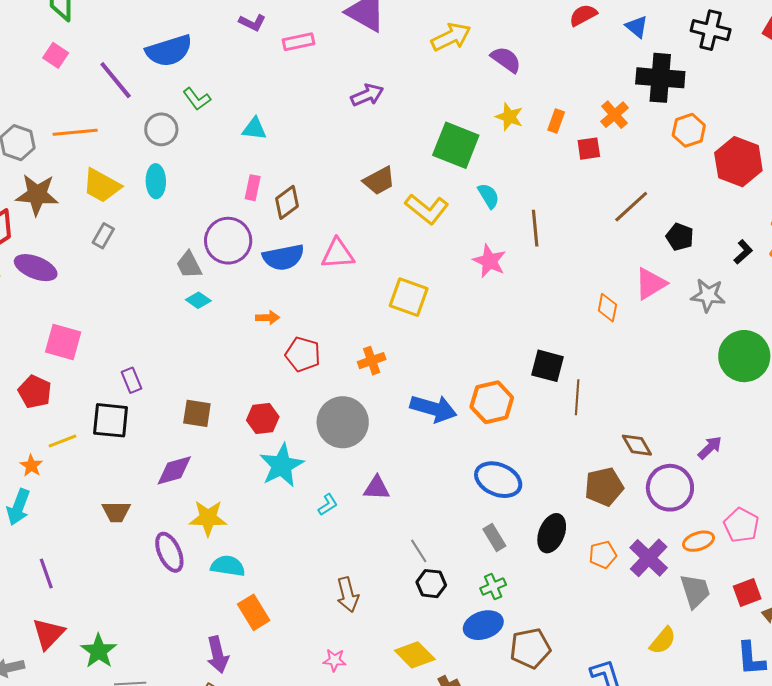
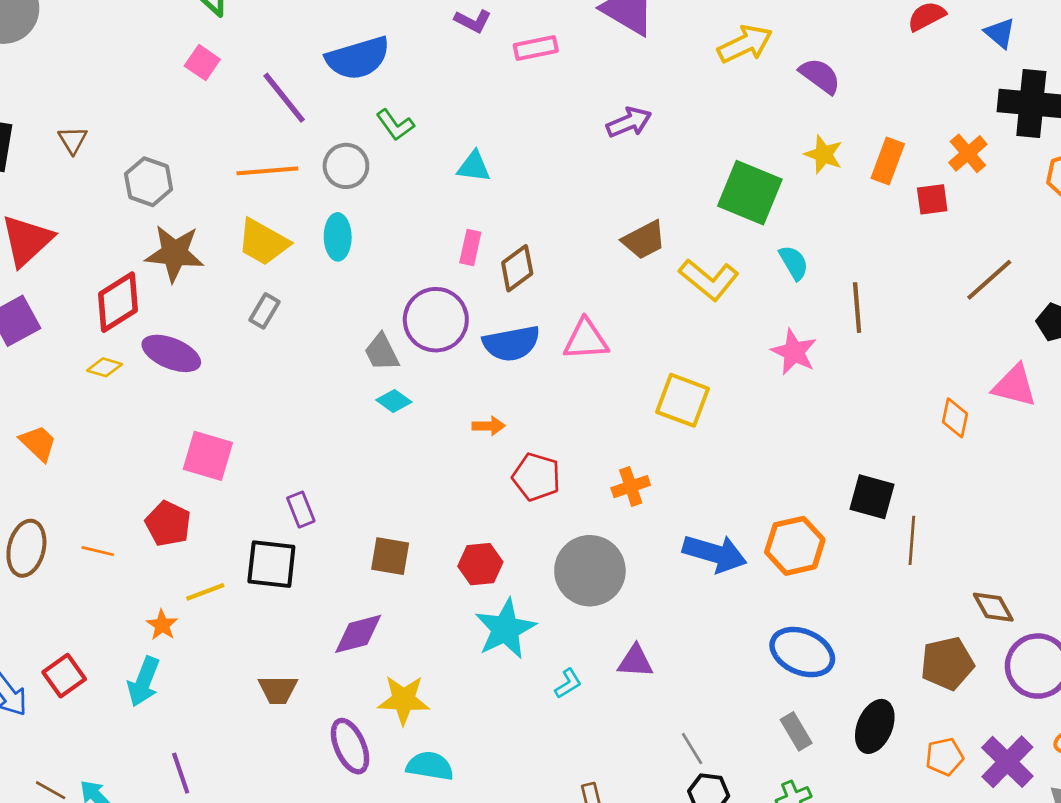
orange rectangle: (556, 121) -> (888, 161), size x1.4
orange line: (75, 132) -> (267, 171), moved
pink triangle: (651, 284) -> (1015, 386), turned 45

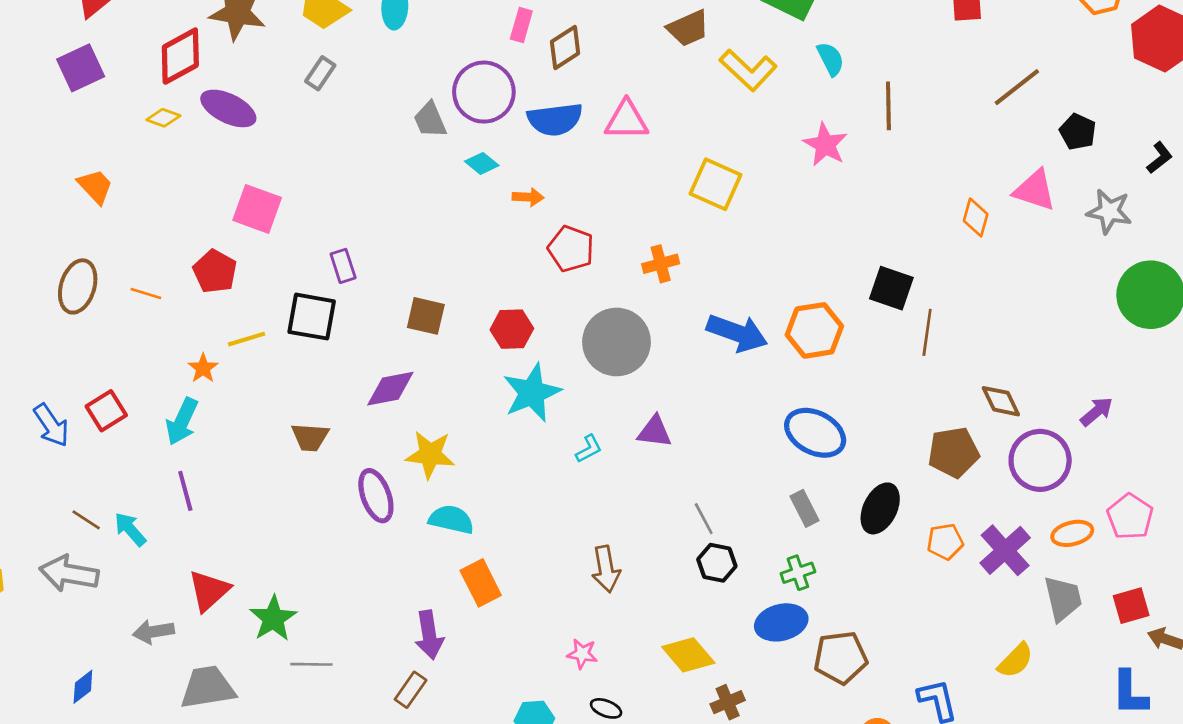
cyan diamond: (394, 401) -> (482, 163), moved
purple line: (181, 773) -> (185, 491), moved

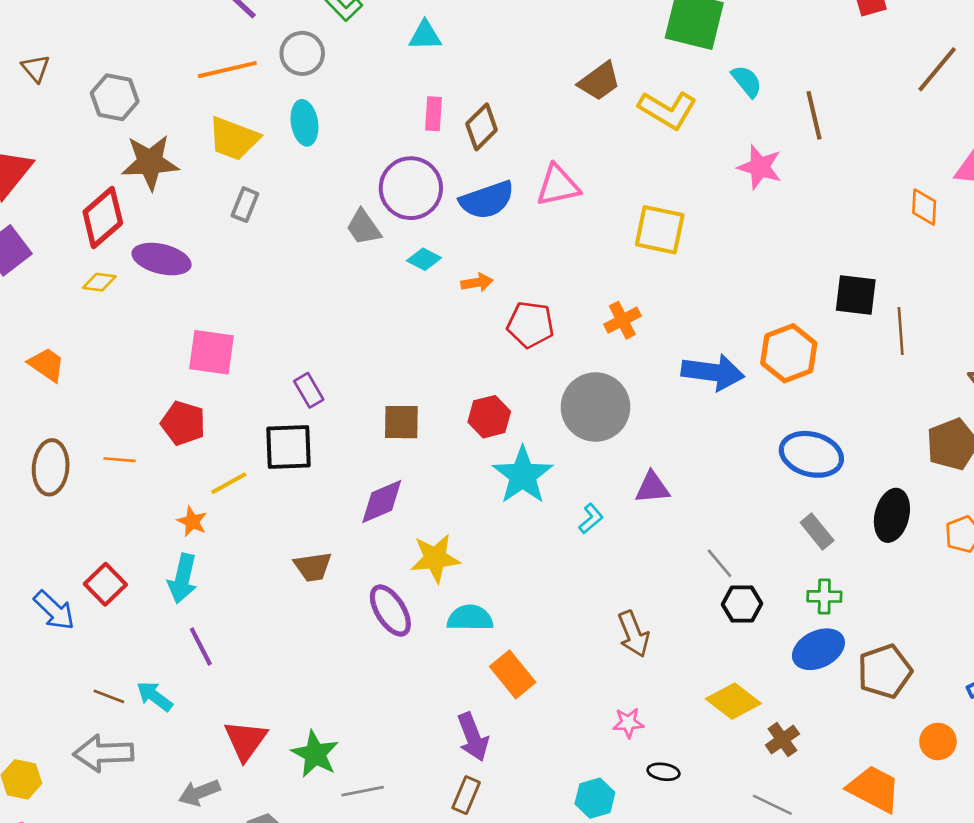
green cross: (798, 573) -> (824, 596), turned 32

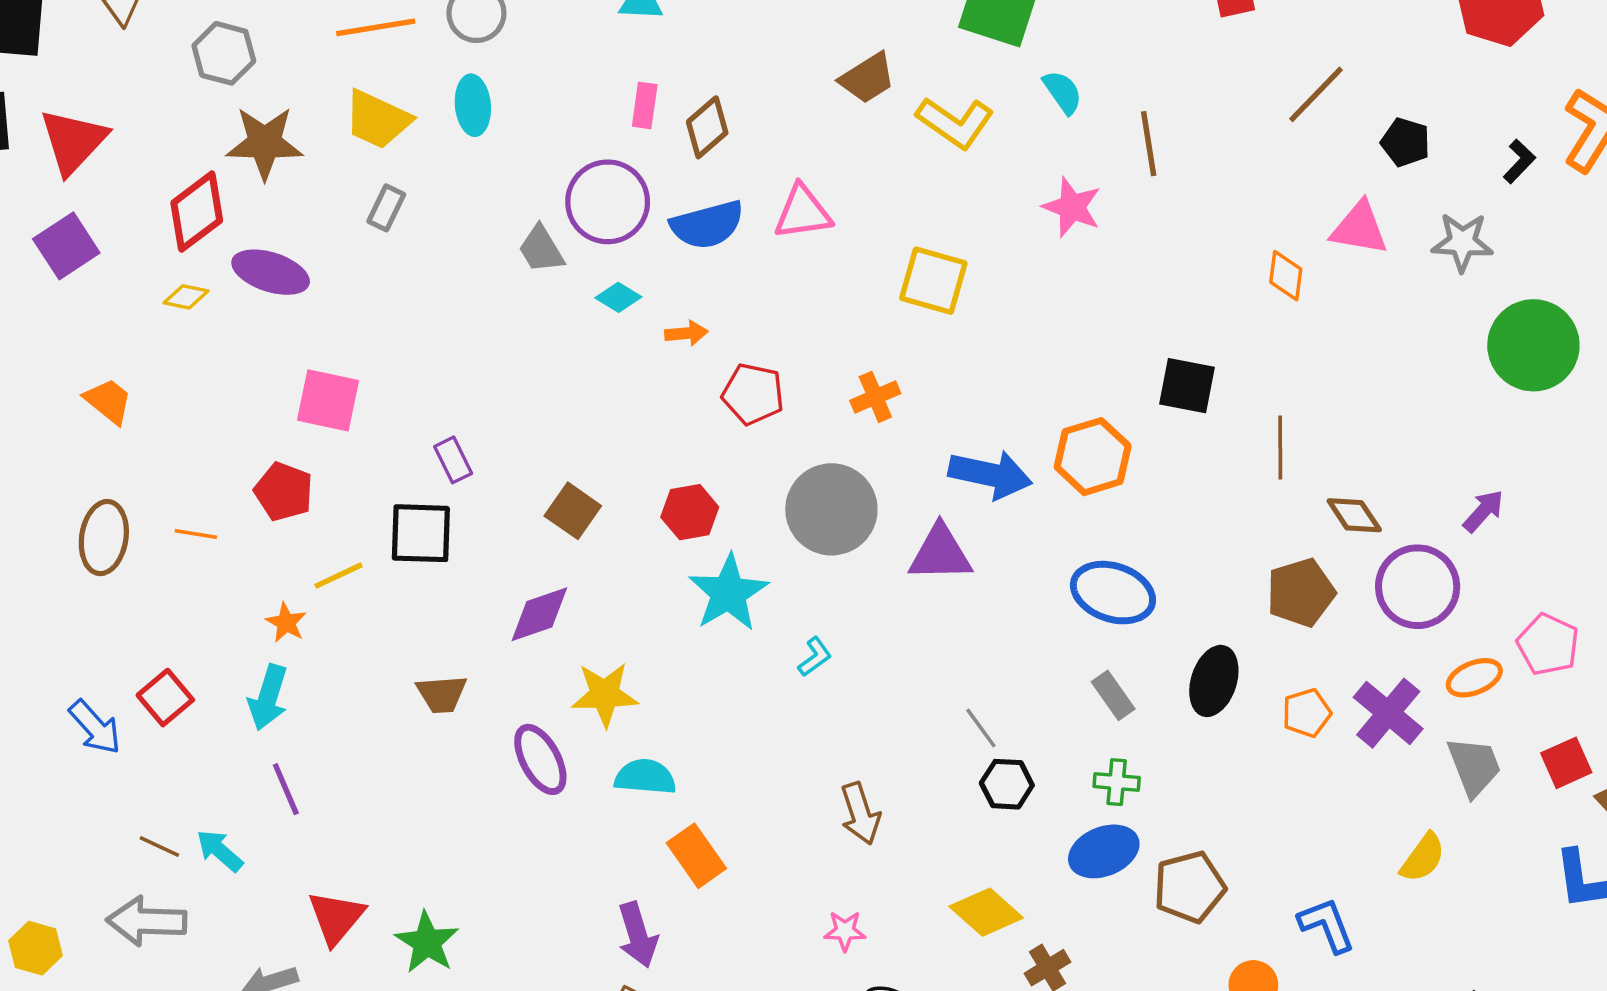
brown line: (901, 331) -> (1280, 448), moved
brown square: (401, 422) -> (573, 511), turned 30
purple triangle: (652, 488) -> (940, 553), moved, size x1.4

